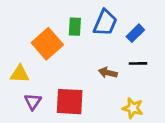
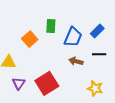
blue trapezoid: (105, 23) -> (73, 37), moved
orange square: (47, 44) -> (30, 39), size x0.7
red square: (70, 102) -> (47, 83), turned -35

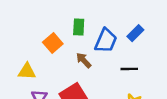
black line: (99, 54) -> (129, 69), moved
brown arrow: (76, 61) -> (84, 60), moved, turned 32

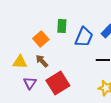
brown arrow: (84, 60) -> (42, 61), moved

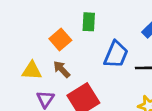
blue trapezoid: (84, 37) -> (116, 54), moved

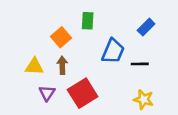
brown arrow: (62, 69) -> (62, 65), turned 42

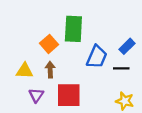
green rectangle: (88, 21) -> (73, 29), size x1.6
blue rectangle: (146, 27) -> (127, 46), moved
red square: (83, 93) -> (69, 95), turned 32

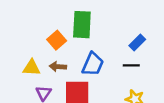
blue trapezoid: (97, 57) -> (93, 64), moved
brown arrow: (50, 70) -> (58, 67), turned -84

